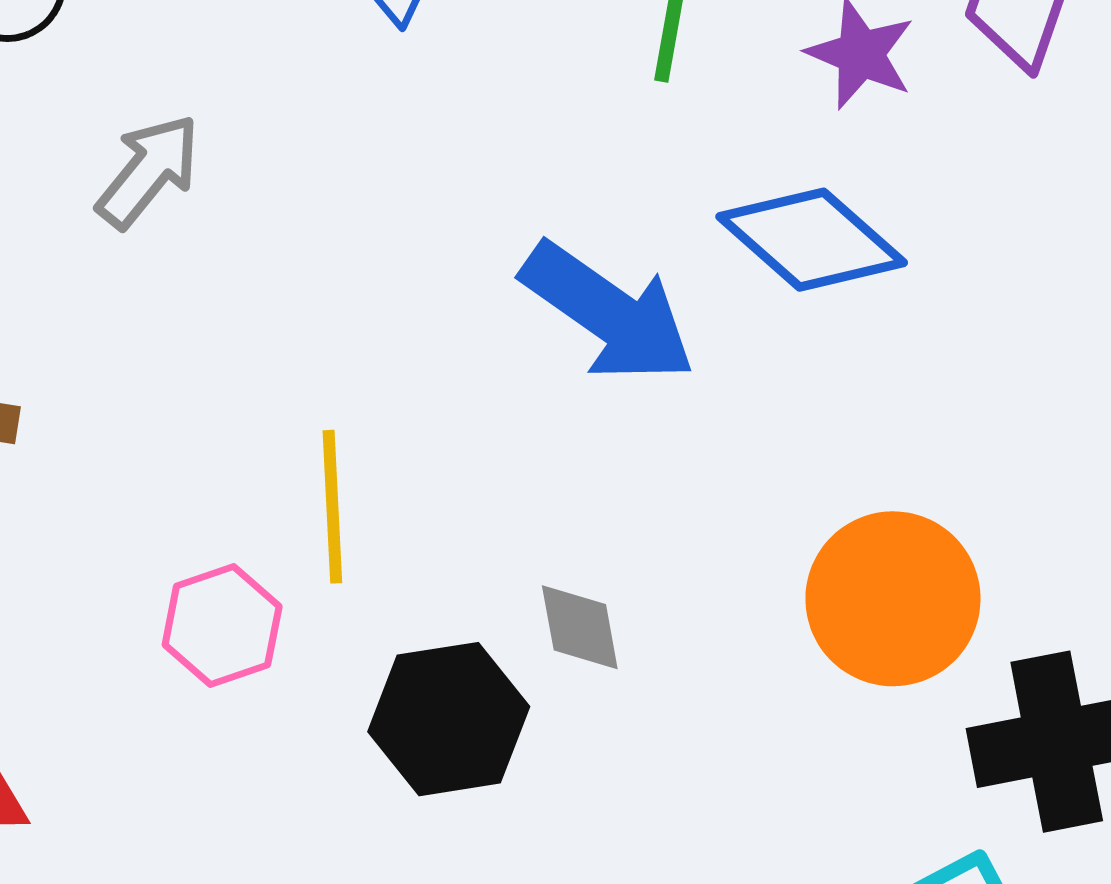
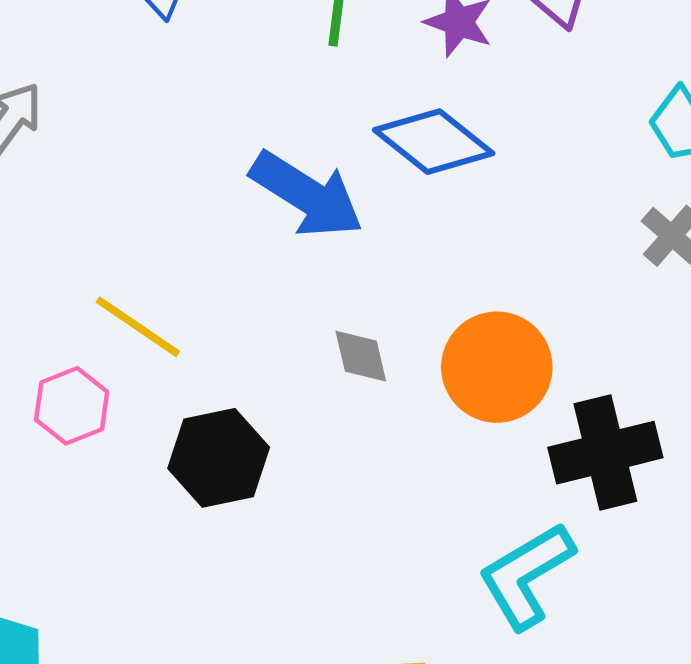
yellow line: (332, 507) -> (138, 327), turned -50
gray diamond: (580, 627) -> (361, 356), moved

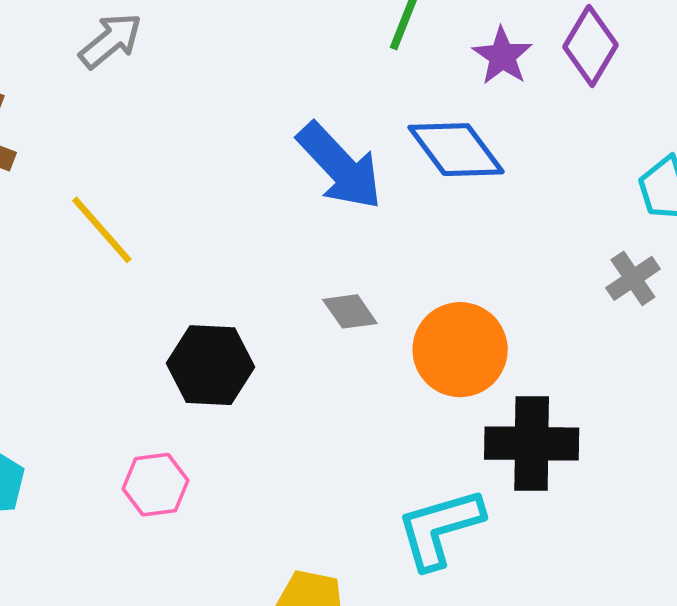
yellow line: (138, 327) -> (102, 230), moved
gray diamond: (361, 356) -> (350, 311), turned -36
pink hexagon: (72, 406) -> (155, 485), moved

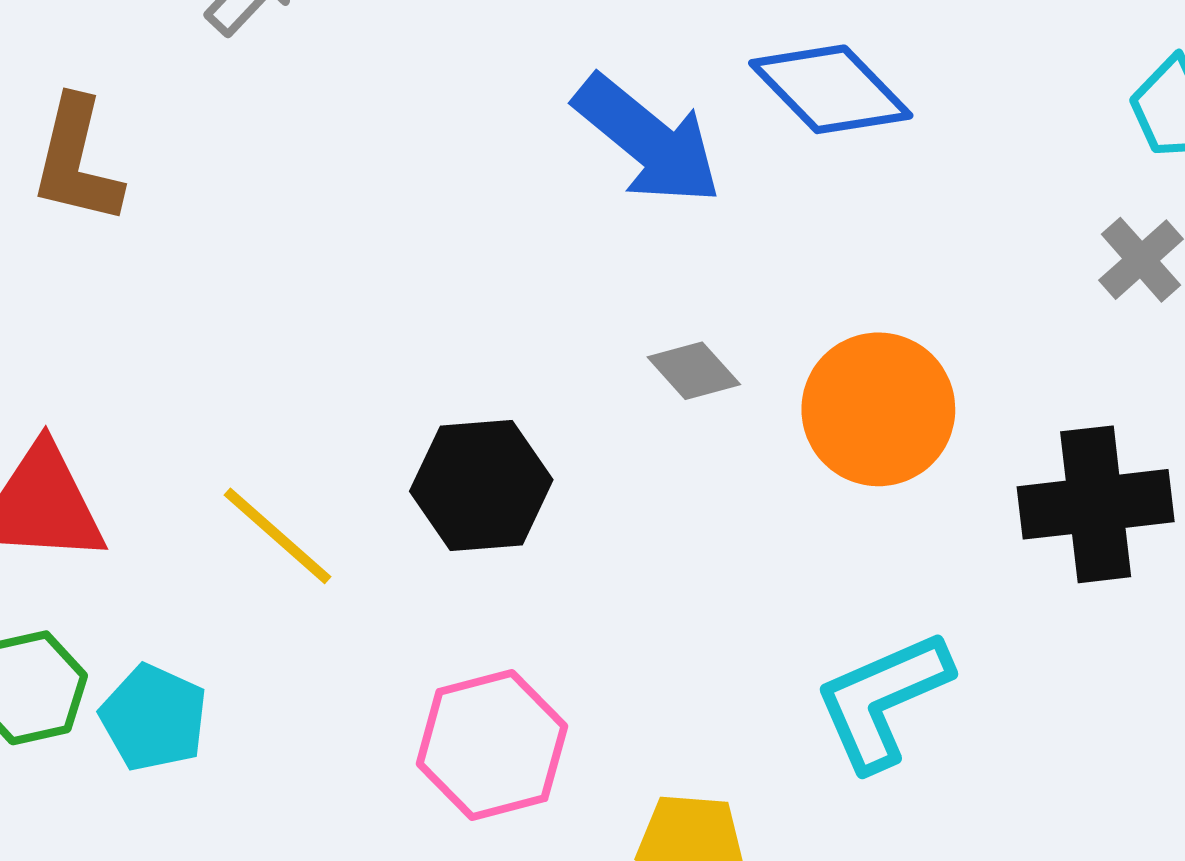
yellow line: (102, 230) -> (278, 536), moved
black cross: (532, 444) -> (1096, 504), moved
pink hexagon: (155, 485) -> (492, 745), moved, size x1.4

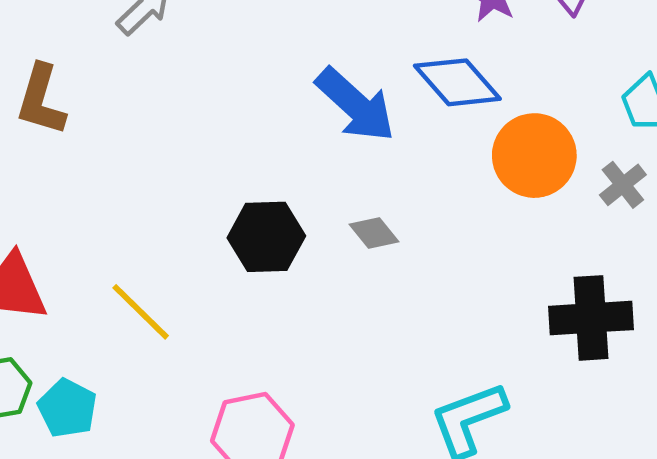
orange circle: (878, 409) -> (534, 156), moved
black hexagon: (481, 485) -> (266, 237), moved

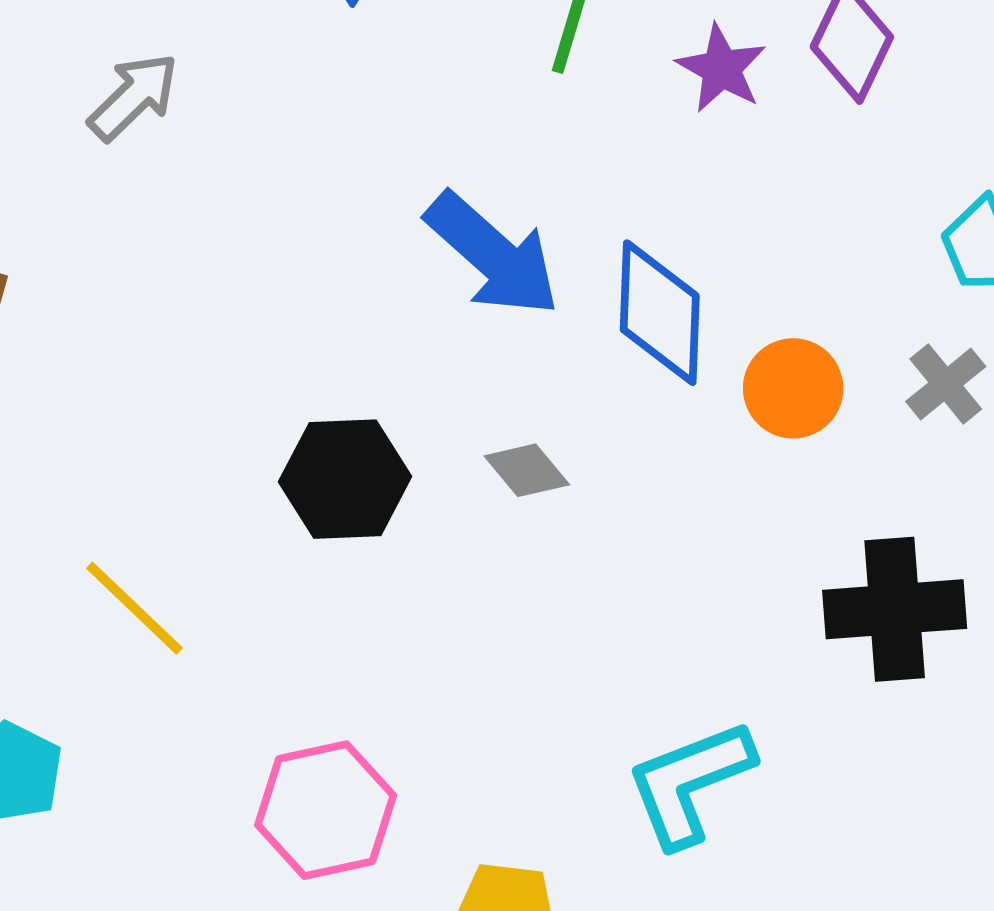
blue diamond: (457, 82) -> (660, 313), moved, turned 44
orange circle: (534, 156) -> (793, 388), moved, size x0.7

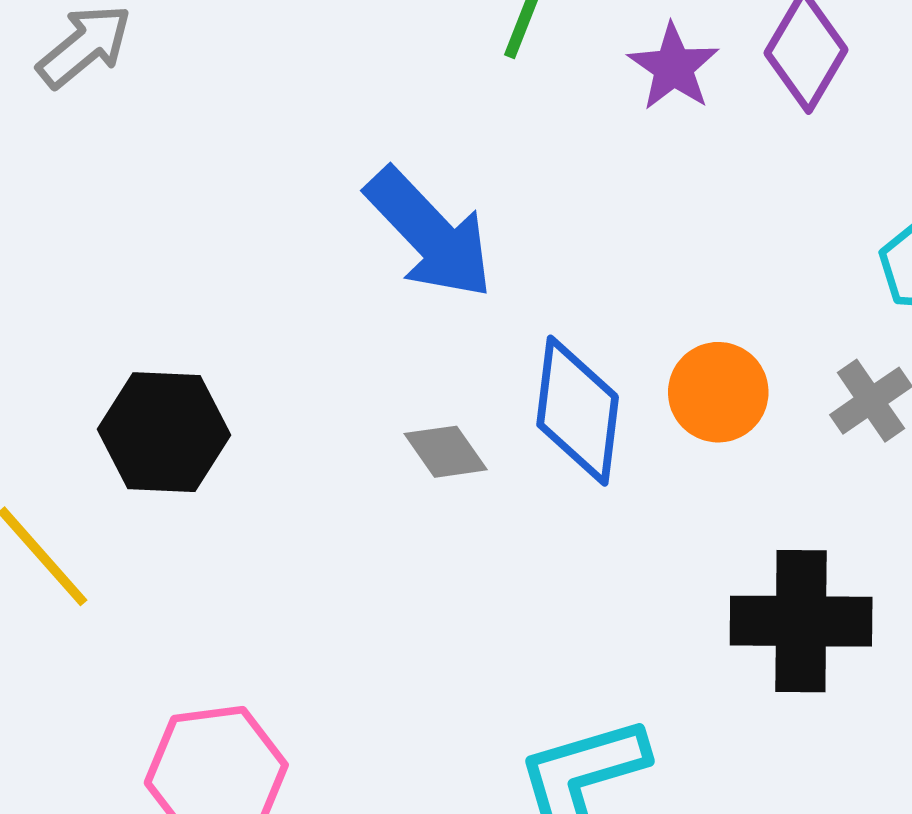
blue diamond: (660, 313) -> (578, 411), moved
black hexagon: (345, 479) -> (164, 432), moved

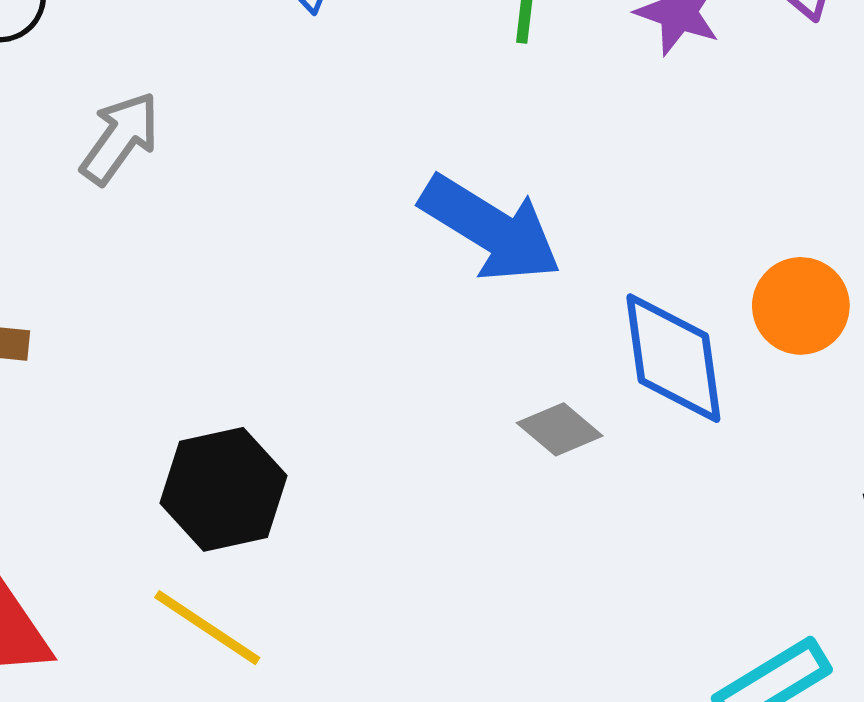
black hexagon: (164, 432) -> (224, 489), moved

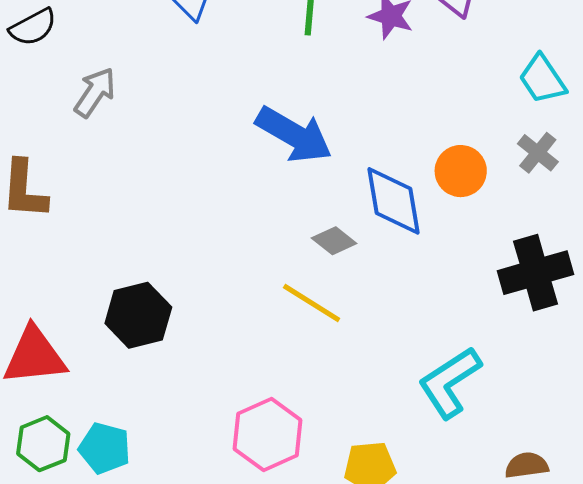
black hexagon: (224, 489) -> (138, 315), moved
yellow line: (207, 628) -> (312, 303), moved

